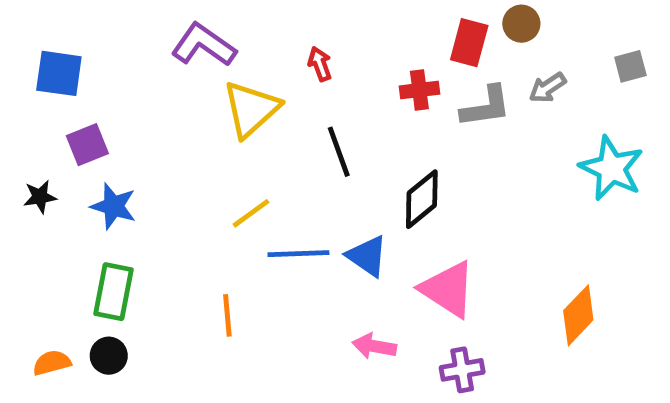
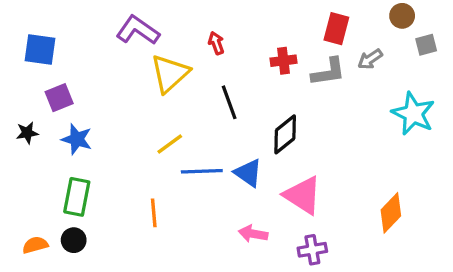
brown circle: (521, 24) -> (402, 16), moved
red rectangle: (469, 43) -> (336, 29), moved

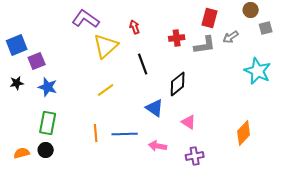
blue square: (40, 49) -> (17, 45), moved, turned -30
blue line: (202, 171) -> (125, 134), moved
pink triangle: (303, 195) -> (189, 122), size x0.6

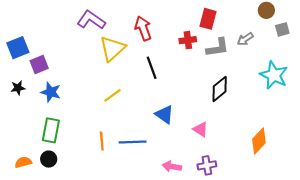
red rectangle: (210, 18) -> (208, 19), moved
red arrow: (135, 27) -> (143, 28), size x1.6
black diamond: (178, 84) -> (220, 89), moved
pink arrow: (158, 146) -> (172, 166), moved

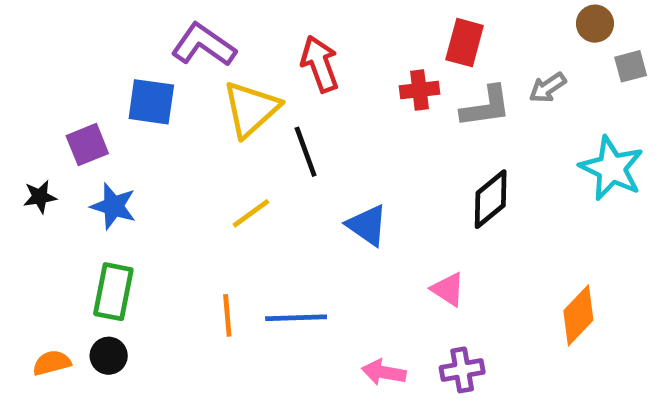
blue square: (18, 48) -> (151, 102), moved, turned 30
black line: (152, 68) -> (306, 152), moved
blue triangle: (164, 114) -> (367, 225), moved

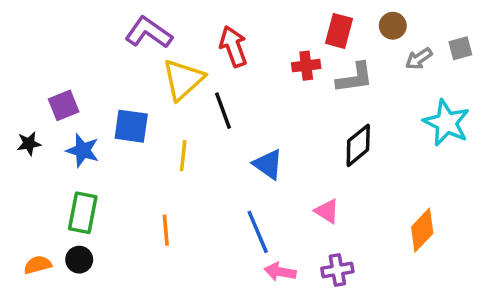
brown circle: (595, 24) -> (393, 26), moved
gray arrow: (548, 88) -> (419, 59), moved
blue square: (151, 102) -> (131, 126), moved
yellow line: (251, 213) -> (183, 156), turned -48
blue line: (296, 318) -> (258, 232), moved, turned 69

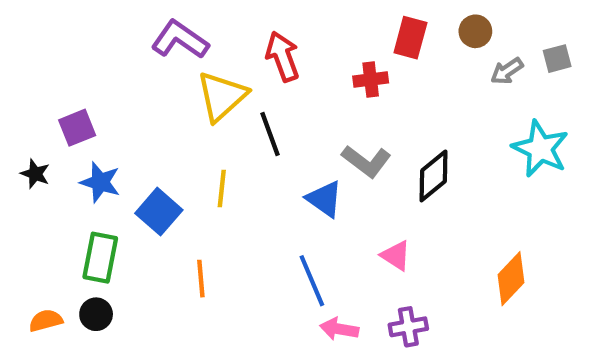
gray L-shape: (355, 78) -> (366, 161), moved, turned 45
blue square: (131, 126) -> (159, 212), moved, turned 33
black star: (29, 144) -> (35, 174), turned 30

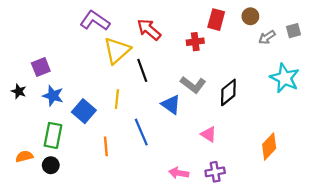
red arrow: (283, 56) -> (149, 30), turned -30
blue line: (312, 281) -> (141, 132), moved
orange semicircle: (46, 321) -> (24, 156), moved

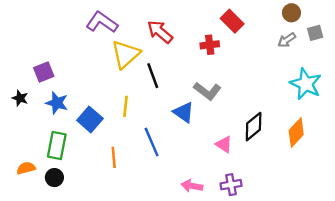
brown circle: (250, 16) -> (291, 13), moved
red rectangle: (216, 20) -> (232, 21), turned -60
black diamond: (228, 92) -> (254, 127), moved
orange diamond: (269, 146) -> (296, 133), moved

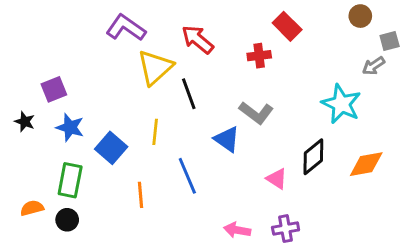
gray arrow: (287, 40) -> (373, 66), moved
cyan star: (306, 84) -> (341, 104), moved
orange diamond: (296, 133) -> (366, 164), turned 36

